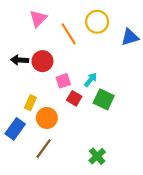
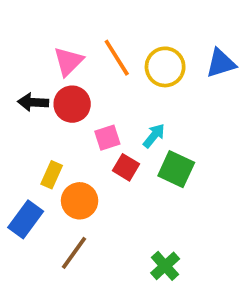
pink triangle: (38, 18) -> (68, 61), moved
yellow circle: (97, 22) -> (165, 67), moved

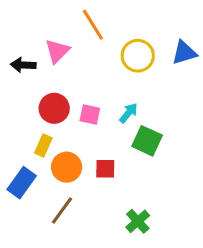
orange line: (117, 58) -> (93, 25), moved
black arrow: (33, 102) -> (23, 65), moved
red circle: (72, 104) -> (54, 108), moved
pink square: (107, 138) -> (90, 114), turned 30
red square: (126, 167) -> (105, 169), moved, turned -30

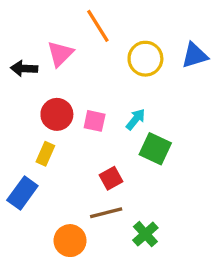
orange circle: (67, 167) -> (70, 241), moved
red square: (105, 169) -> (111, 178), turned -30
brown line: (62, 210) -> (106, 213), moved, turned 40

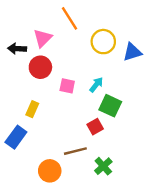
blue triangle: (195, 55) -> (132, 52), moved
red circle: (57, 114) -> (40, 67), moved
red square: (111, 178) -> (95, 127), moved

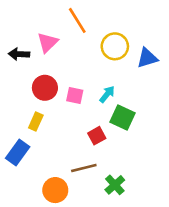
red circle: (40, 67) -> (45, 88), moved
red square: (95, 127) -> (97, 136), moved

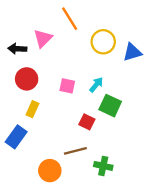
red circle: (45, 88) -> (27, 79), moved
red square: (97, 136) -> (87, 122), turned -35
green cross: (115, 185) -> (103, 166), turned -36

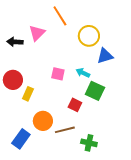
blue triangle: (132, 52) -> (105, 56), moved
red circle: (27, 79) -> (13, 80), moved
cyan arrow: (96, 85) -> (83, 73), turned -104
blue rectangle: (16, 137) -> (21, 139), moved
orange circle: (50, 171) -> (43, 121), moved

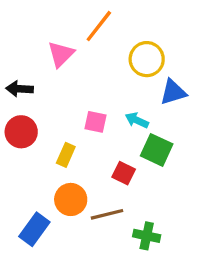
orange line: (60, 16) -> (99, 26), turned 70
black arrow: (15, 42) -> (20, 89), moved
yellow rectangle: (28, 94) -> (66, 155), moved

